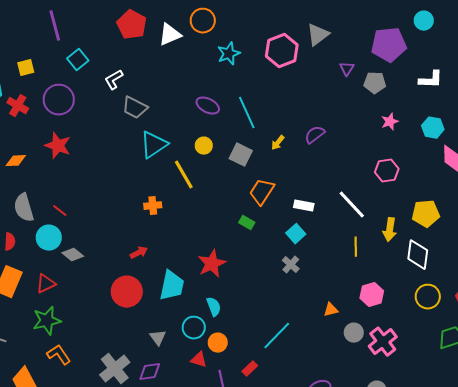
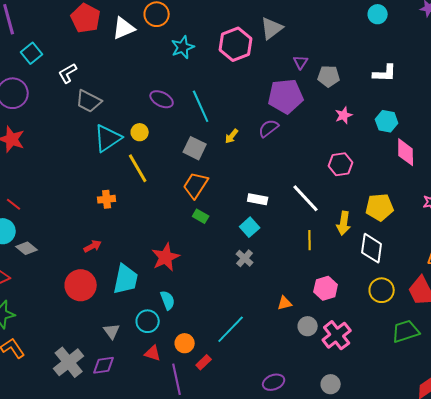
purple pentagon: (389, 45) -> (286, 96), moved
yellow circle: (204, 146) -> (140, 132), moved
orange trapezoid: (262, 192) -> (196, 185), moved
orange circle: (218, 343) -> (185, 343), moved

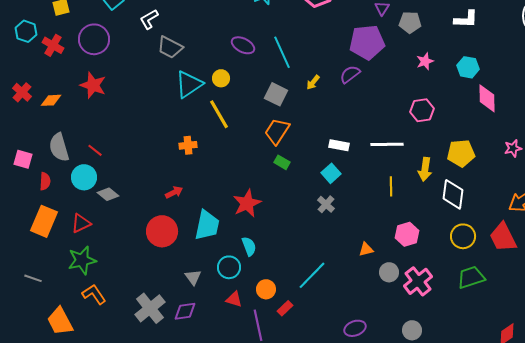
white line: (306, 198) -> (387, 144), turned -48
green trapezoid: (406, 331) -> (471, 277), moved

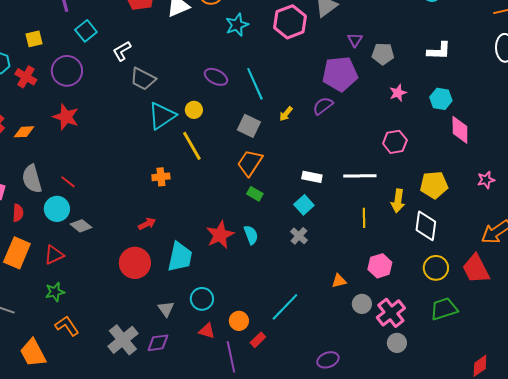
cyan semicircle: (249, 246) -> (251, 235), moved
green star: (82, 260) -> (55, 292), size x0.7
gray circle: (412, 330) -> (397, 343), moved

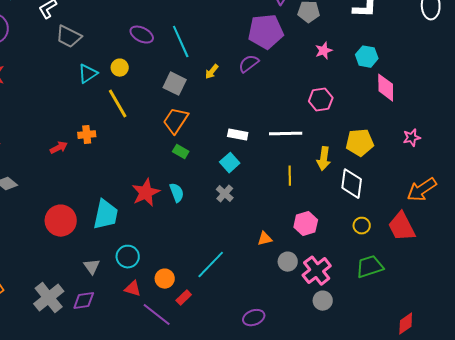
cyan triangle: (162, 116) -> (88, 74), size x0.7
red arrow: (147, 224) -> (59, 148), moved
yellow circle: (436, 268) -> (362, 226), size x0.7
purple line: (231, 357) -> (157, 315), turned -40

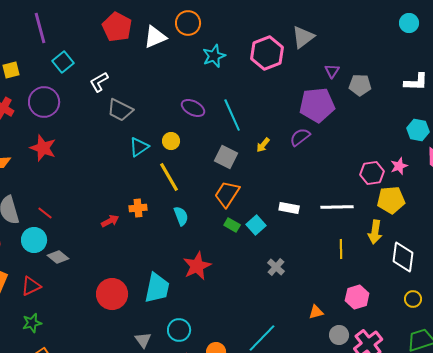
pink star: (324, 51) -> (399, 166), moved
yellow pentagon: (360, 143) -> (391, 200), moved
cyan square: (230, 163) -> (256, 225), moved
cyan semicircle: (177, 193) -> (181, 216), moved

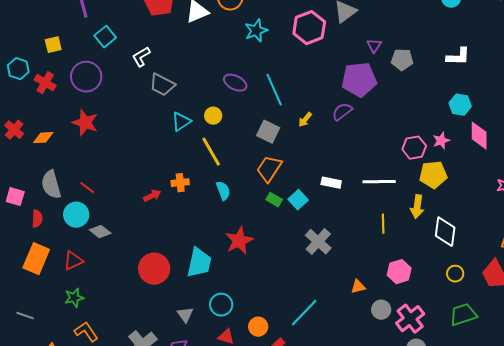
gray cross: (276, 267) -> (318, 242), size x1.5

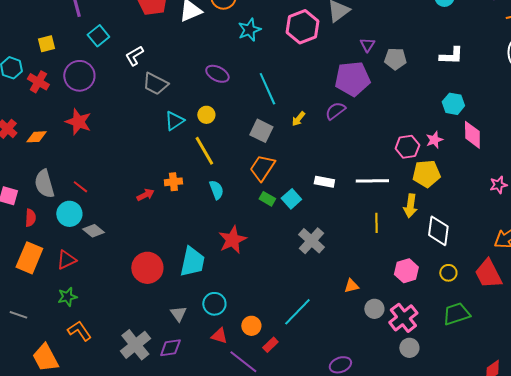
purple ellipse: (235, 83) -> (217, 74), moved
pink hexagon: (399, 272) -> (406, 271), moved

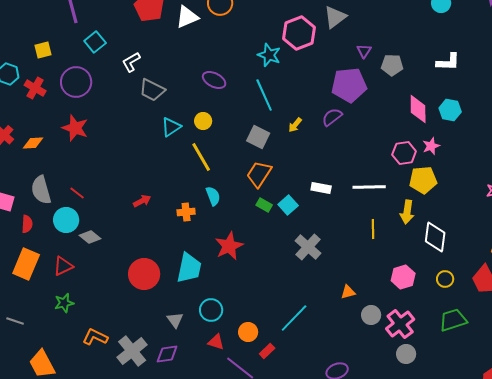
cyan star: (249, 30) -> (269, 55), moved, turned -30
pink diamond: (472, 135) -> (418, 109), moved
orange cross: (173, 182) -> (186, 212), moved
orange L-shape: (79, 331) -> (95, 337), moved, turned -30

